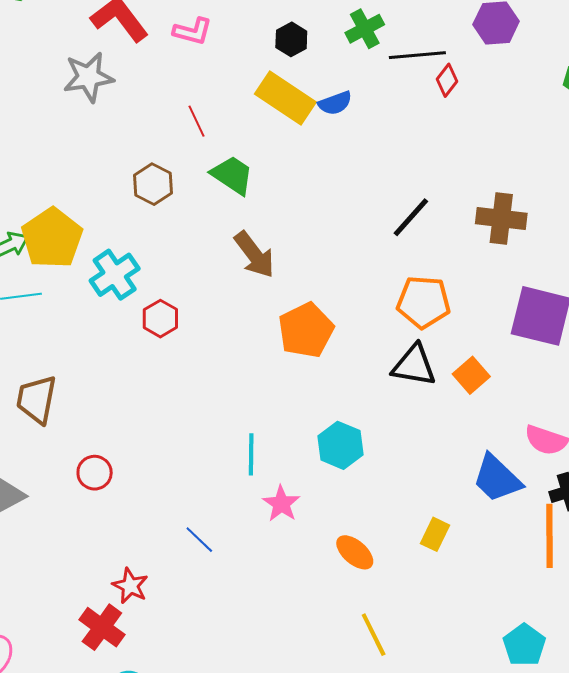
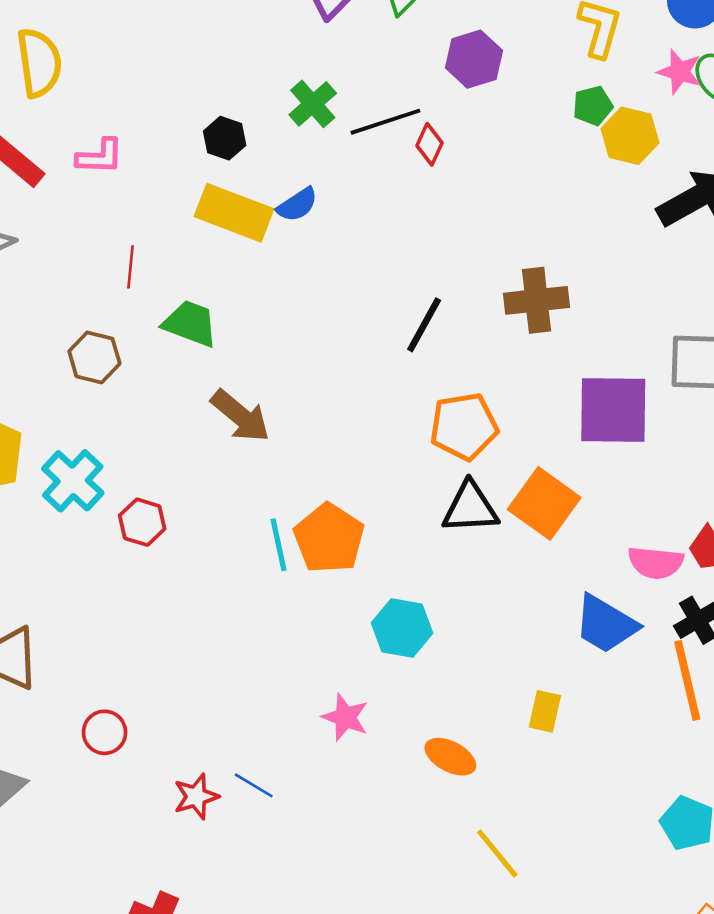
red line: (197, 121) -> (130, 267), turned 44
orange pentagon: (306, 330) -> (329, 538), moved
orange square: (471, 375) -> (544, 503), size x1.5
cyan line: (251, 454) -> (279, 545), moved
red star: (130, 586) -> (196, 797), moved, turned -30

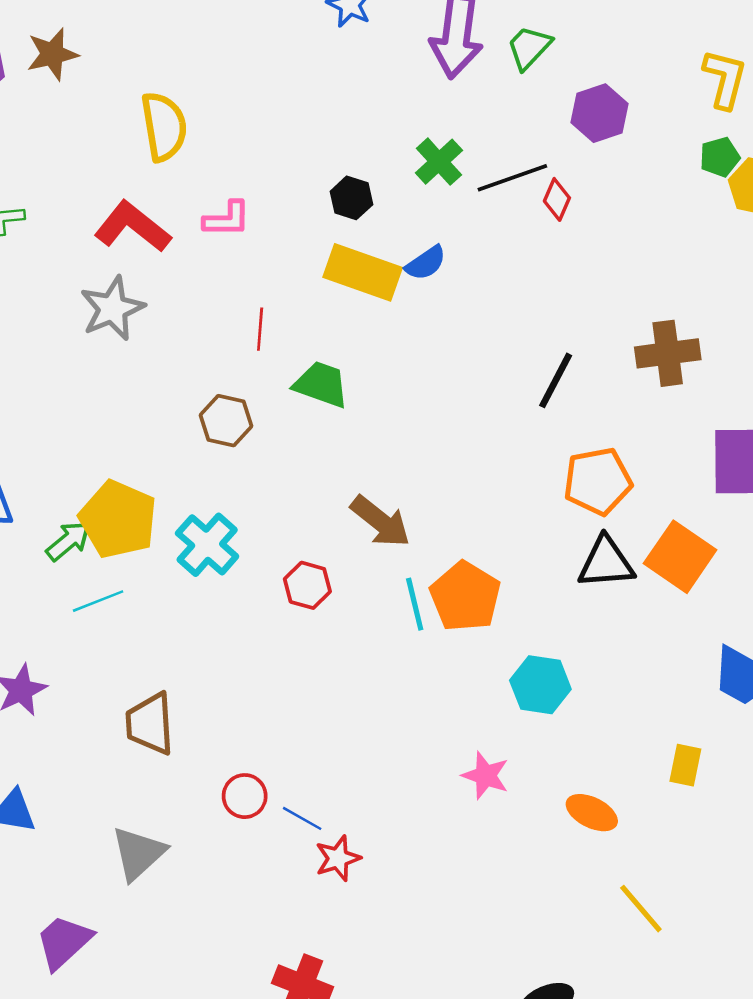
brown arrow: (240, 416) -> (380, 521), moved
red hexagon: (142, 522) -> (307, 585), moved
blue line: (254, 785) -> (302, 818), moved

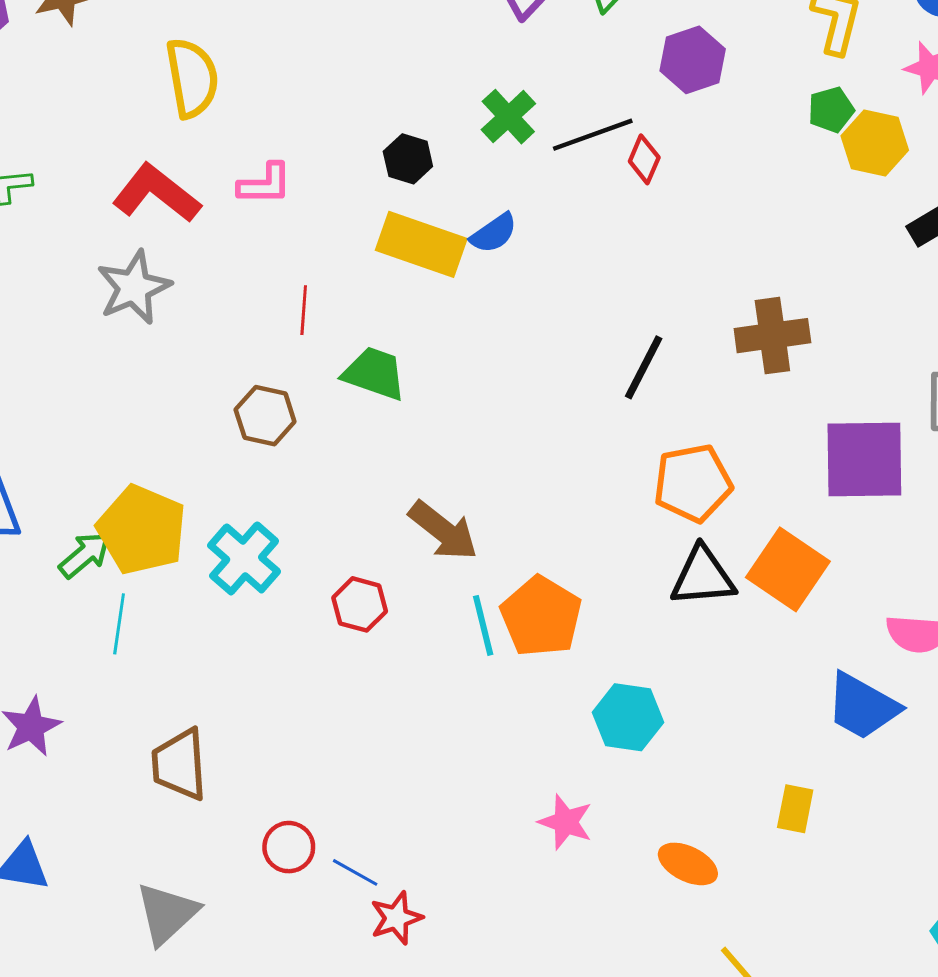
cyan line: (98, 601) -> (119, 624), turned -60

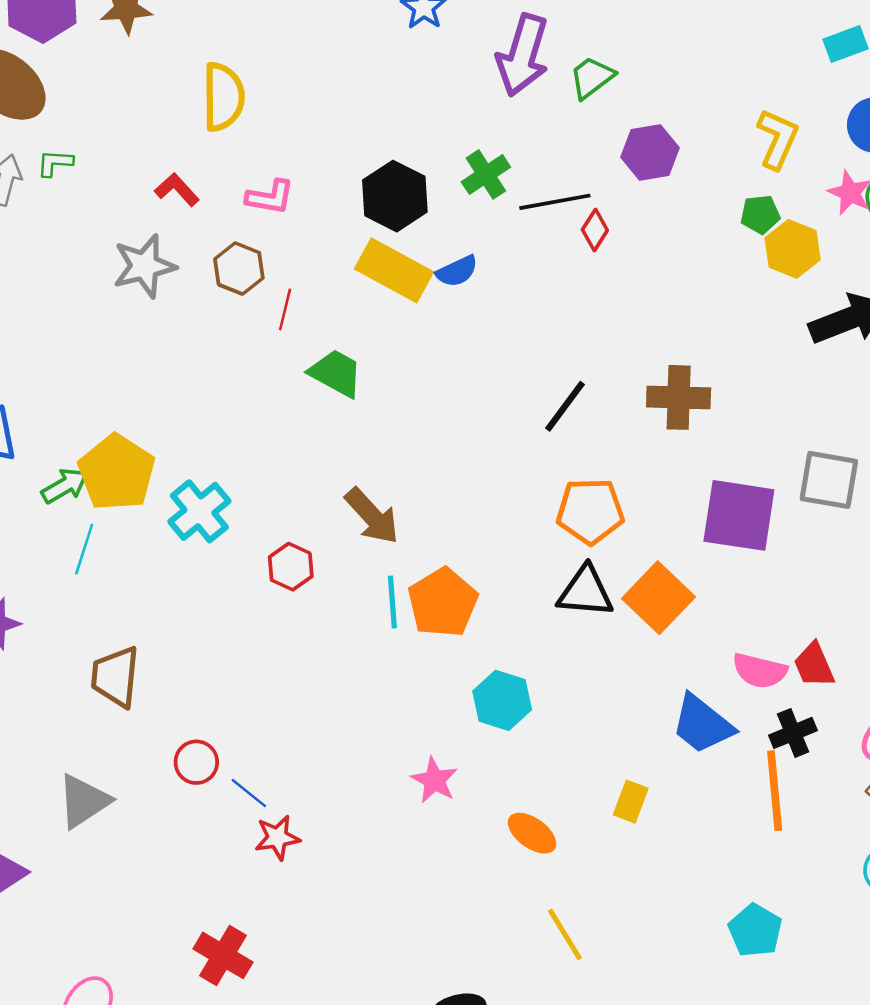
black hexagon: (408, 159) -> (395, 196), size x1.6
red L-shape: (156, 193) -> (177, 190), size x0.6
brown hexagon: (265, 416) -> (239, 269), moved

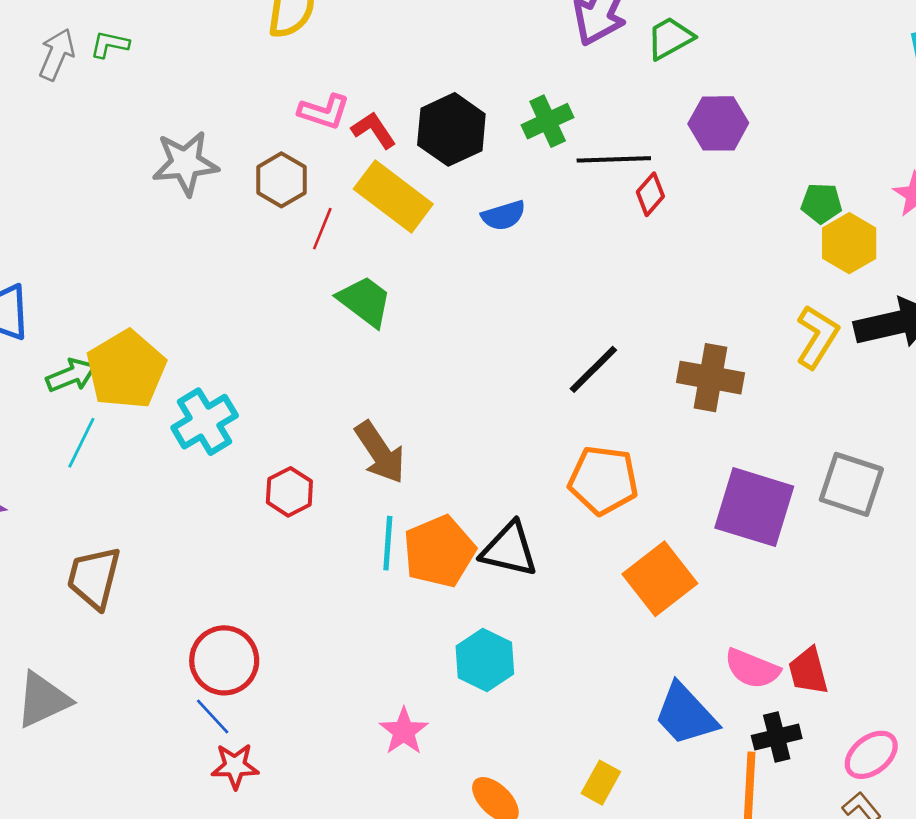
yellow L-shape: (778, 139) -> (817, 337), moved
red L-shape: (177, 190) -> (374, 130), moved
yellow rectangle: (394, 270) -> (393, 196), moved
black triangle: (585, 592) -> (509, 549), moved
red circle: (196, 762) -> (224, 660), moved, size x1.5

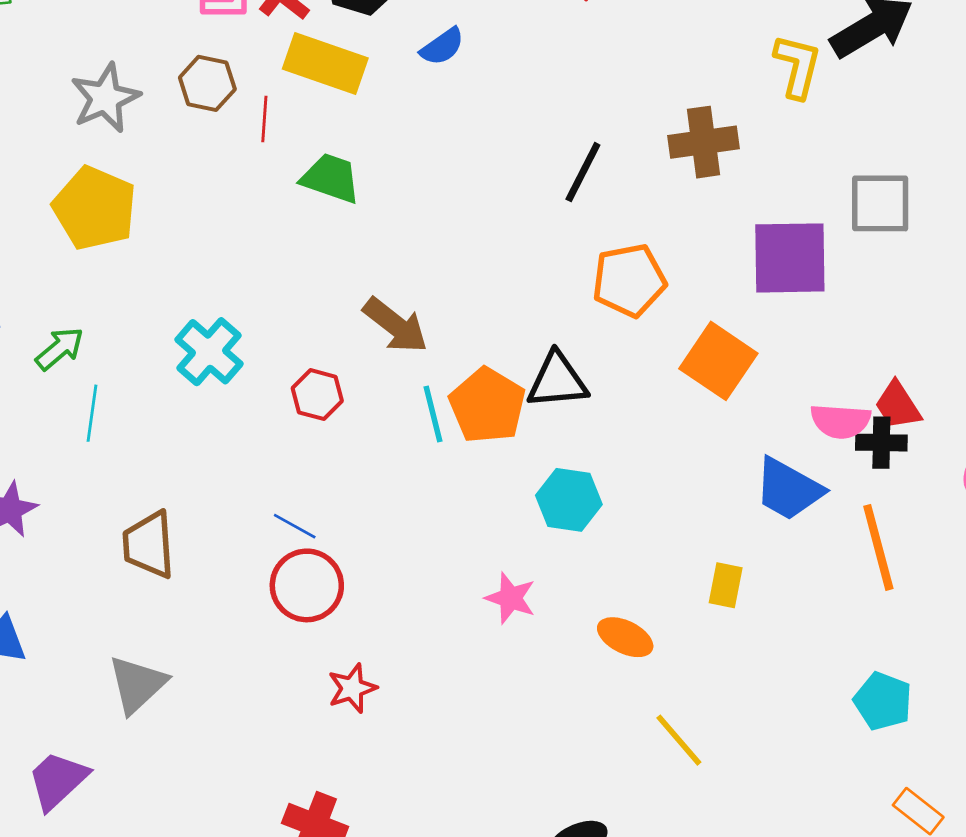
yellow pentagon: (126, 370) -> (95, 208), moved
blue line: (213, 716) -> (295, 526), moved
black cross: (777, 737) -> (881, 443), moved, turned 33

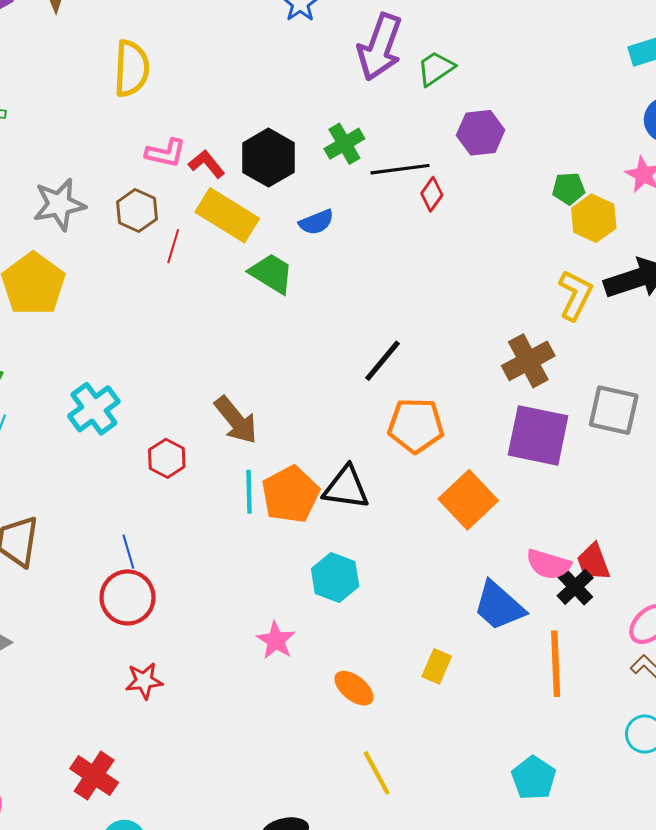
brown cross: (704, 142) -> (528, 361), moved, turned -33
black line: (583, 172) -> (382, 361), moved
green trapezoid: (331, 178) -> (271, 273), moved
black cross: (881, 443) -> (575, 587), turned 33
blue line: (295, 526) -> (128, 552), turned 32

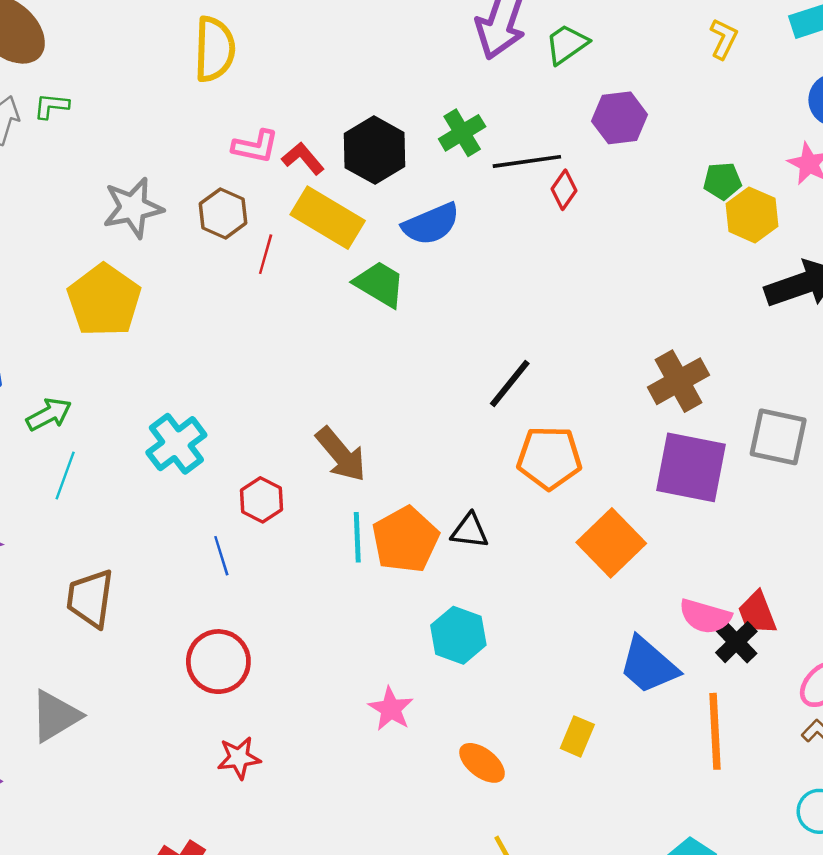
blue semicircle: (316, 222) -> (431, 224), size x1.4
yellow L-shape: (575, 295) -> (724, 39), moved, size x0.7
black triangle: (346, 488) -> (470, 531), size x0.7
blue line: (128, 552) -> (221, 556), moved

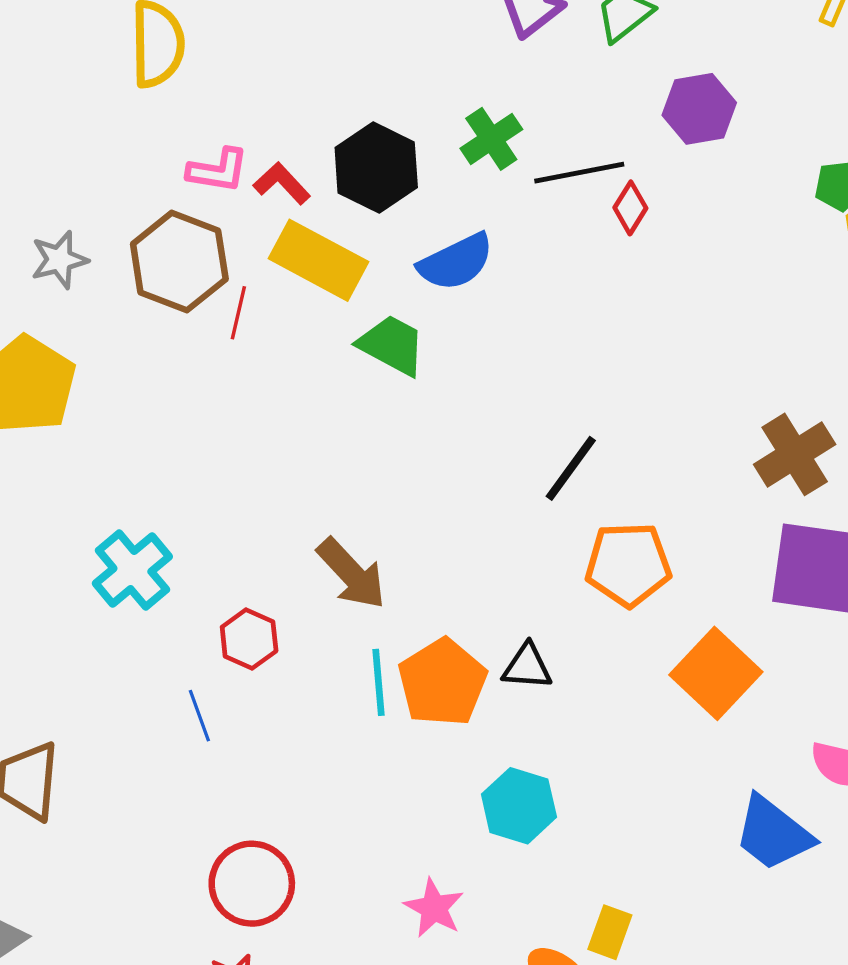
gray star: (133, 208) -> (59, 260), size x0.7
brown hexagon: (223, 213) -> (179, 261), size x1.5
red circle: (218, 662) -> (252, 884), moved
yellow rectangle: (577, 736) -> (610, 932), moved

